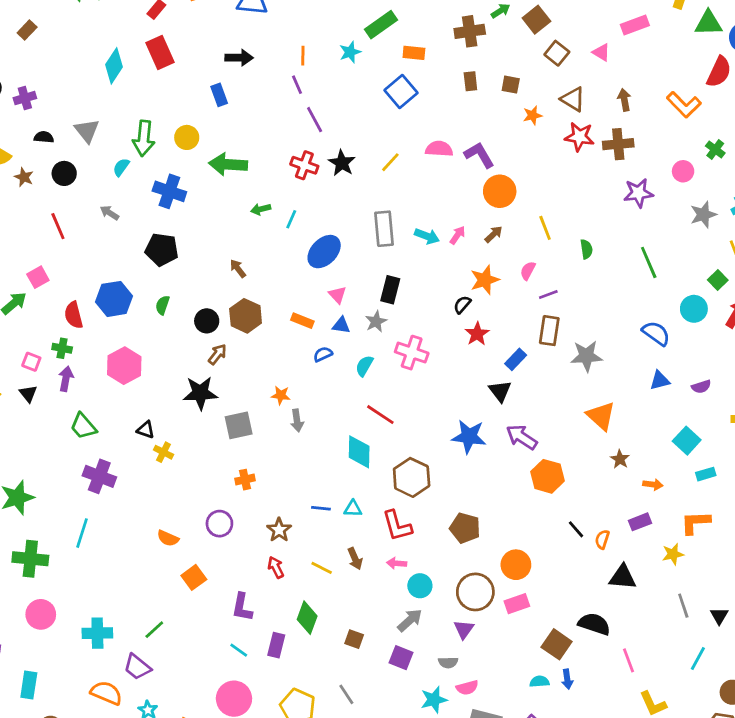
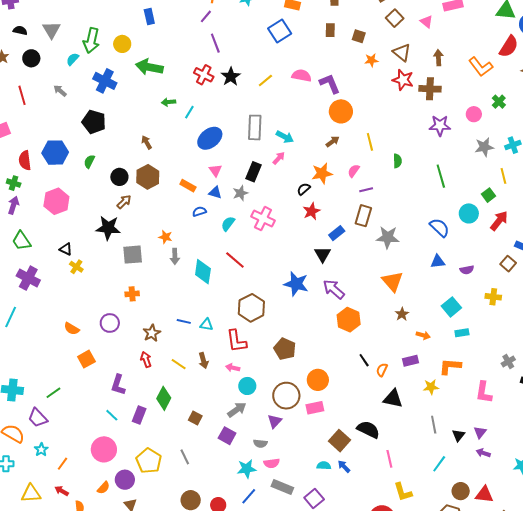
purple line: (297, 85) -> (206, 16), turned 56
pink arrow: (458, 235) -> (279, 158), moved
cyan diamond: (359, 452) -> (203, 272), moved
blue arrow: (567, 679) -> (344, 466), turned 136

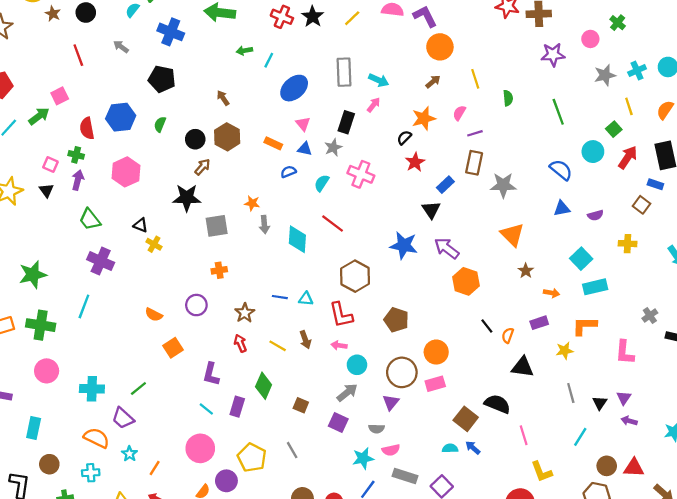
cyan rectangle: (462, 333) -> (595, 287), size x1.5

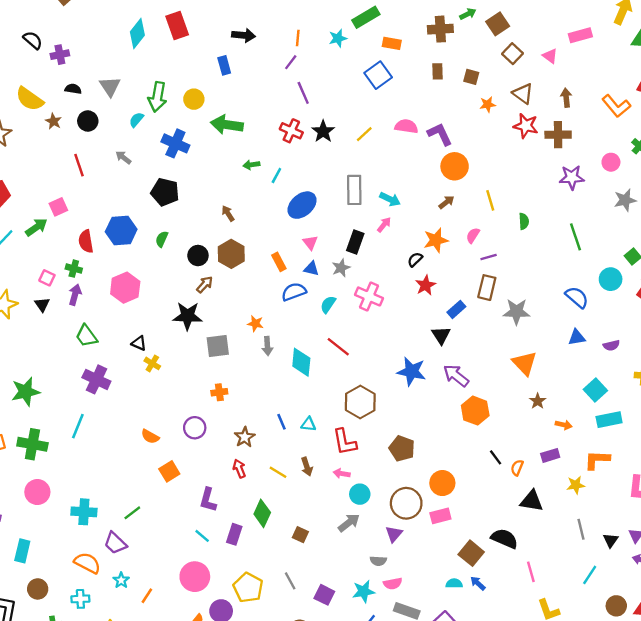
orange rectangle: (273, 143) -> (279, 262), turned 36
blue semicircle: (288, 172) -> (294, 292), size x1.5
blue line: (280, 297) -> (282, 422), turned 56
purple square: (338, 423) -> (324, 595), moved

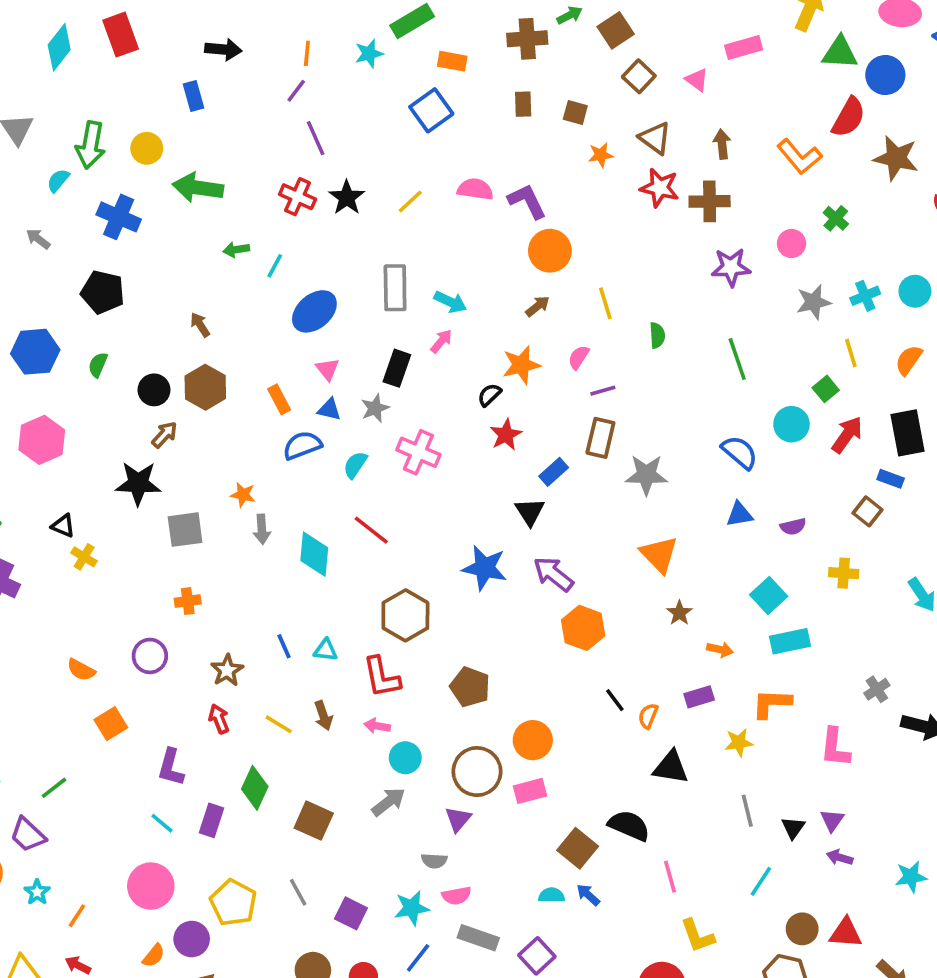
brown square: (300, 535) -> (314, 821), size x1.5

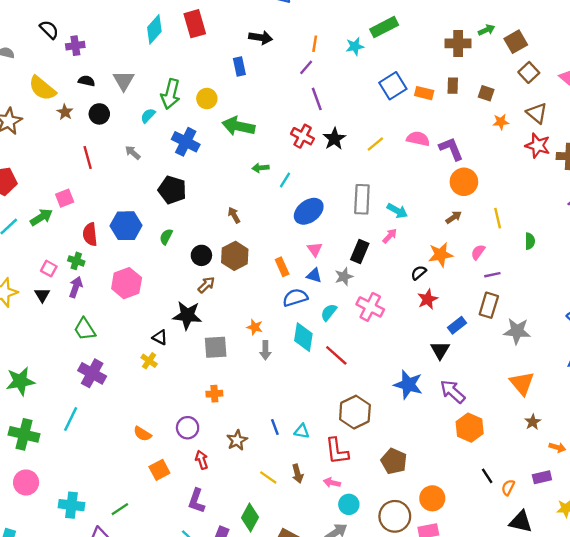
orange rectangle: (452, 61) -> (424, 93), moved
black triangle: (63, 526) -> (160, 337), moved
cyan diamond: (314, 554) -> (303, 337), moved
red arrow: (219, 719) -> (202, 460), moved

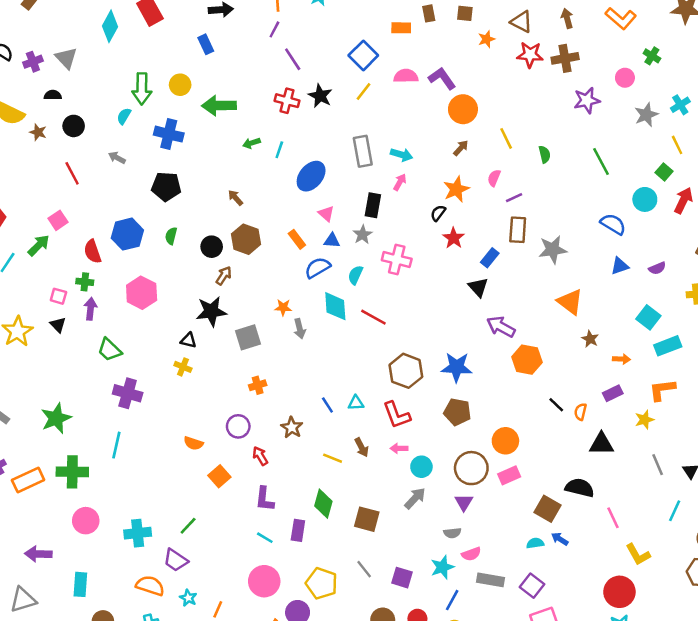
gray triangle: (124, 81) -> (66, 58), moved
blue square: (393, 86) -> (363, 55), moved
blue star: (408, 385) -> (457, 367), moved

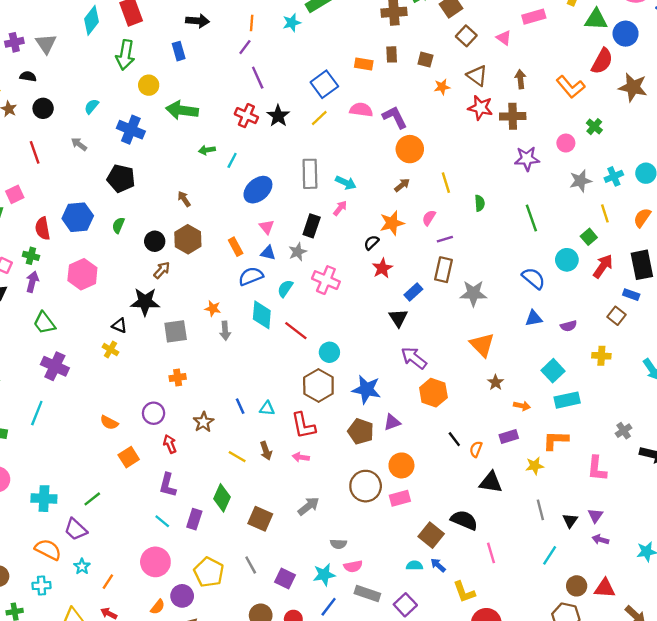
green arrow: (142, 89) -> (125, 55), moved
cyan circle: (421, 467) -> (329, 352), moved
purple triangle: (464, 502) -> (392, 422), moved, turned 30
yellow L-shape: (638, 554) -> (464, 592), moved

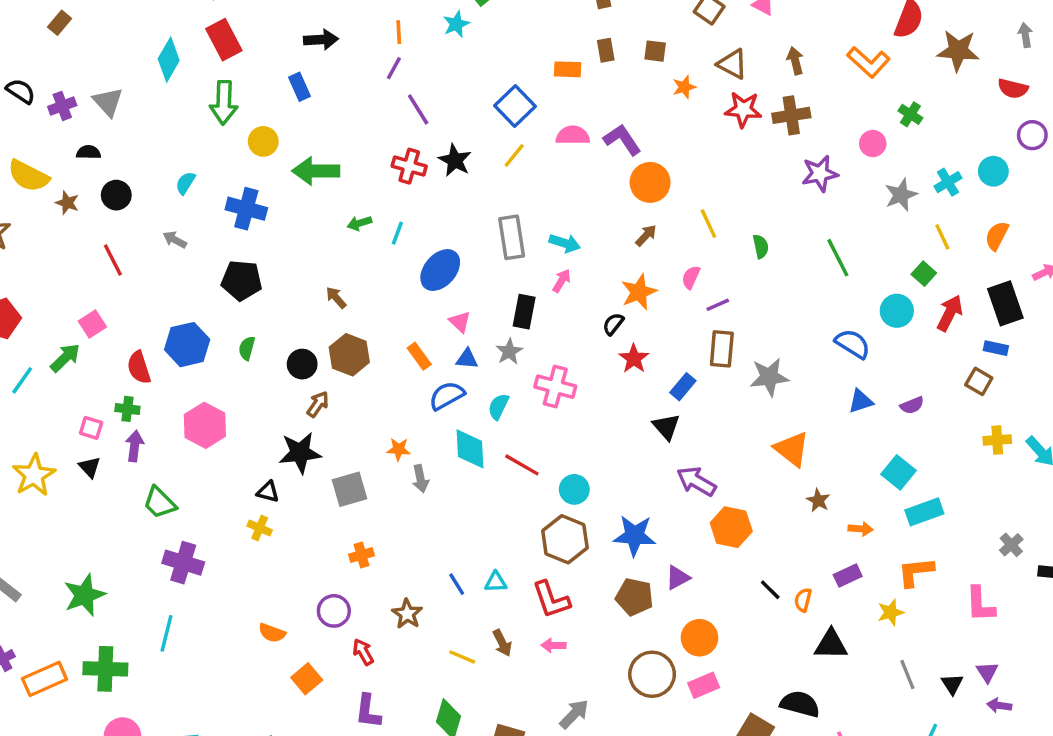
yellow cross: (601, 356) -> (997, 440), moved

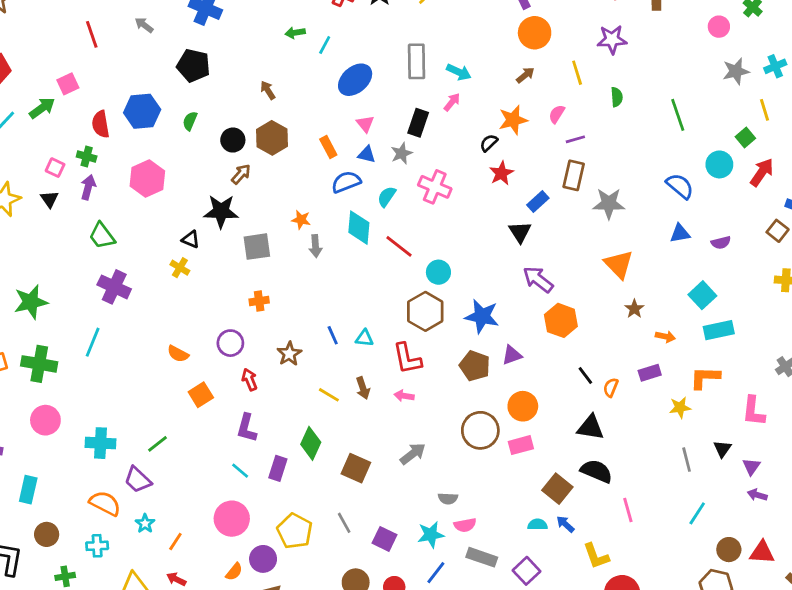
purple star: (820, 174) -> (612, 40), moved
black triangle: (831, 644) -> (591, 427), moved
black triangle: (952, 684) -> (722, 449), moved

